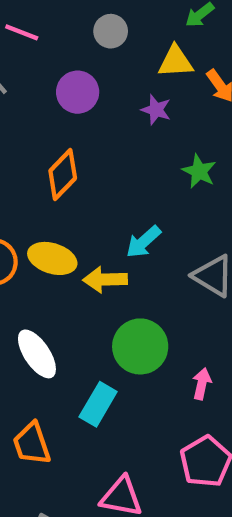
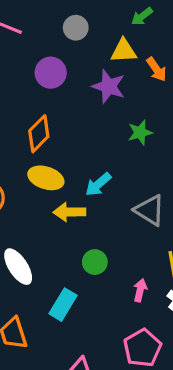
purple star: (156, 110) -> (109, 86), size x1.5
green star: (199, 171) -> (140, 133), turned 30
yellow ellipse: (52, 258) -> (46, 178), moved
green circle: (140, 346) -> (95, 262), size x0.6

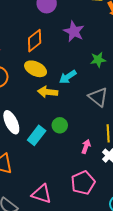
purple star: (109, 86) -> (74, 31), moved
green star: (140, 133) -> (98, 60), moved
cyan rectangle: (63, 305) -> (37, 135), moved

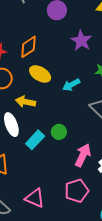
orange diamond: (35, 41) -> (28, 47), moved
yellow arrow: (48, 92) -> (26, 102), moved
pink arrow: (86, 146) -> (83, 155), size x1.6

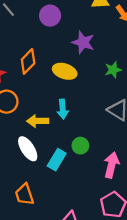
yellow ellipse: (40, 74) -> (65, 71), moved
cyan arrow: (71, 85) -> (63, 109), moved, turned -54

